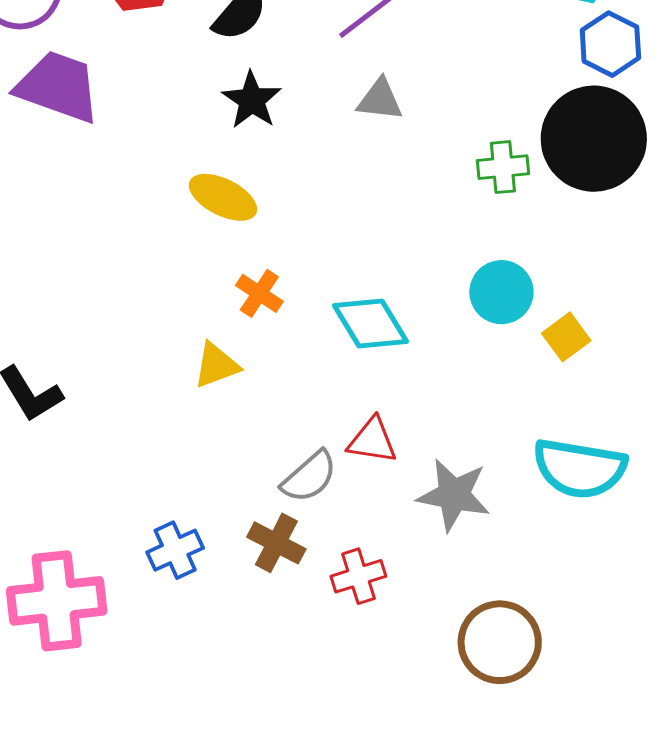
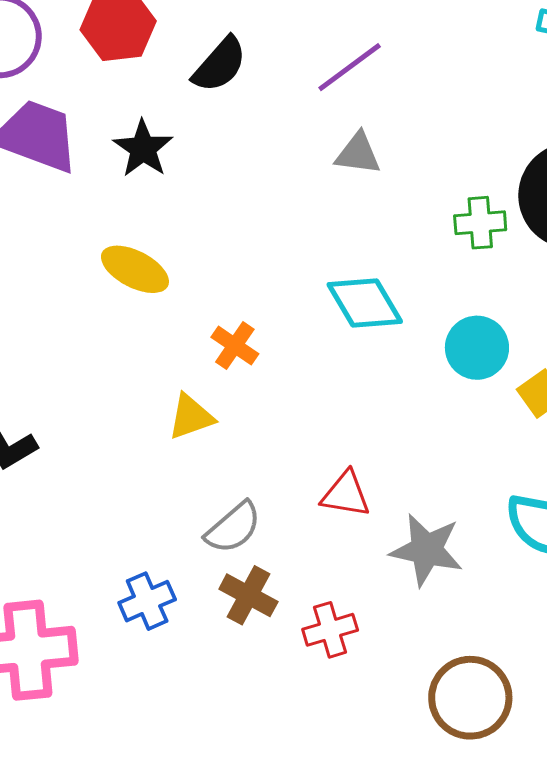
black star: (252, 100) -> (143, 149), moved
yellow ellipse: (223, 197) -> (135, 269), moved
cyan diamond: (371, 323) -> (365, 303), moved
gray semicircle: (309, 477) -> (233, 528), moved

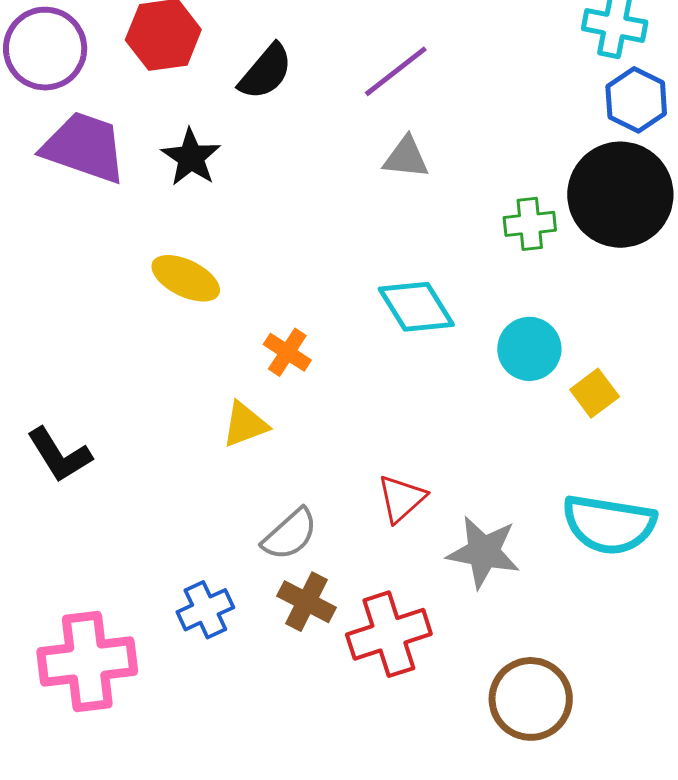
red triangle: (346, 494) -> (402, 498), turned -50
red cross: (330, 630) -> (389, 634), size x1.5

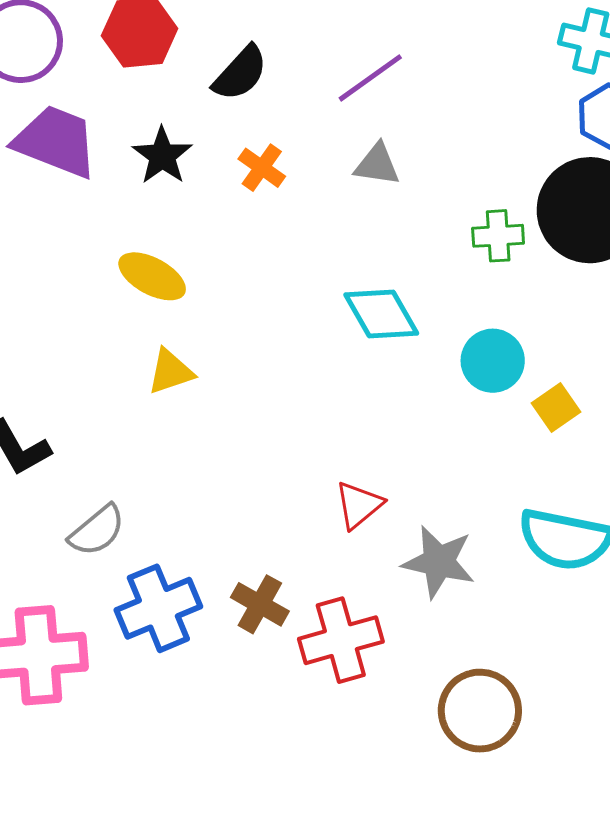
orange cross: (287, 352) -> (262, 168), moved
yellow triangle: (245, 424) -> (170, 372), moved
gray semicircle: (290, 534) -> (97, 531), moved
blue cross: (205, 610) -> (158, 608), size x1.5

